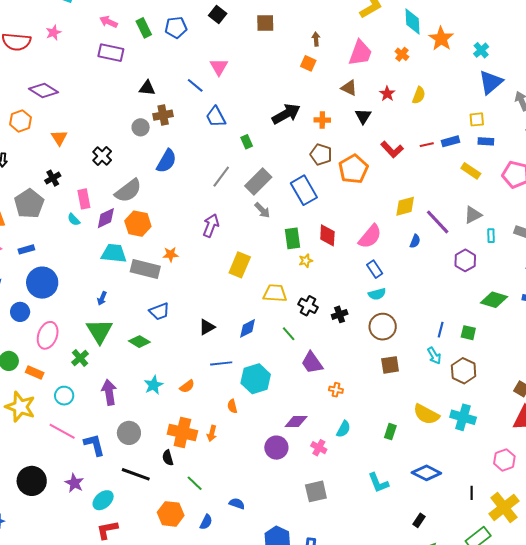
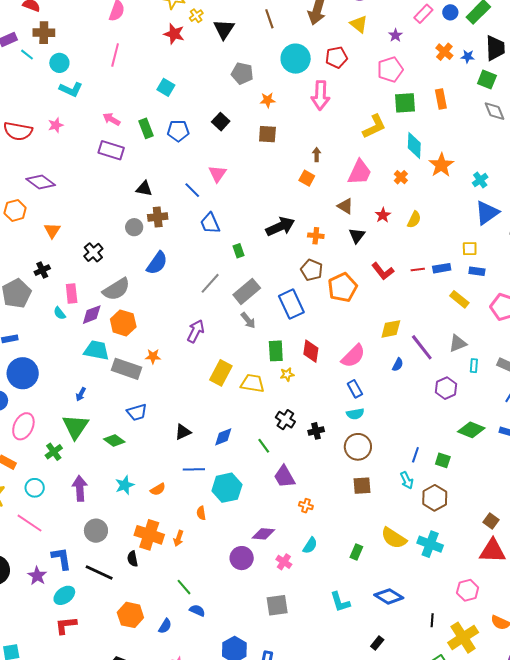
yellow trapezoid: (275, 293) -> (252, 383), moved
blue L-shape: (94, 445) -> (61, 558), moved
green line: (195, 483) -> (184, 587), moved

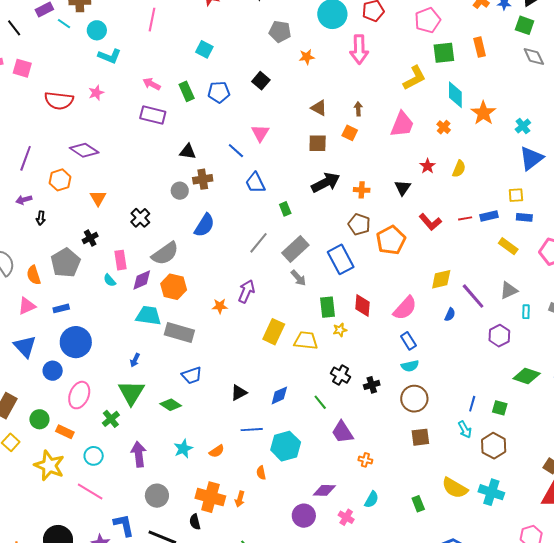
brown square: (267, 134) -> (318, 143), moved
brown triangle: (345, 206) -> (319, 108), moved
orange star: (153, 356) -> (220, 306), moved
green rectangle: (356, 552) -> (418, 504), turned -42

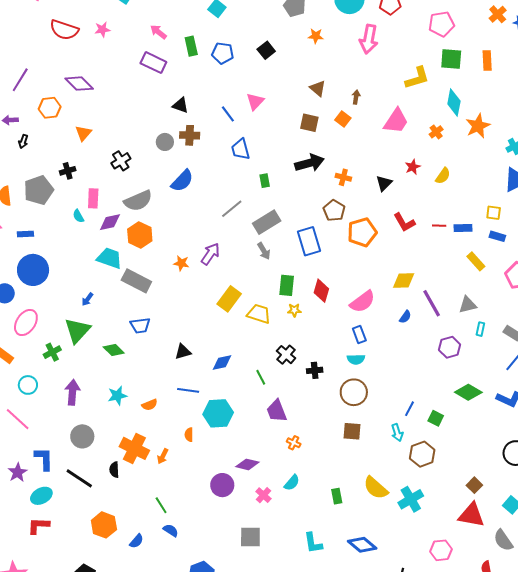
cyan cross: (491, 492) -> (411, 499), turned 30

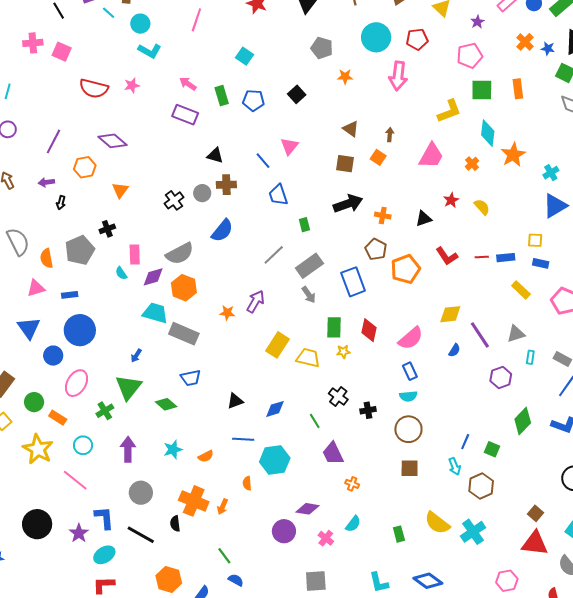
black cross: (121, 161) -> (174, 200), moved
yellow semicircle: (443, 176) -> (482, 207), turned -72
black triangle: (384, 183) -> (424, 219), turned 30
green diamond: (468, 392) -> (523, 421), turned -72

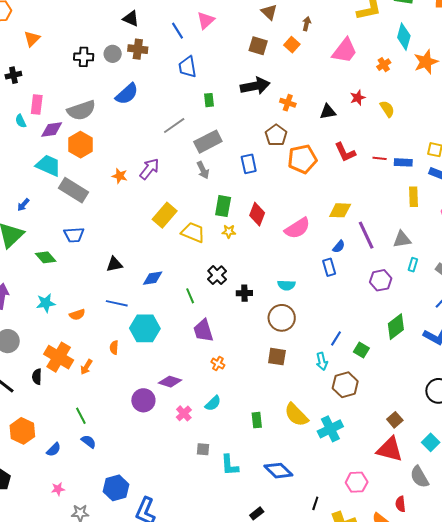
black cross: (174, 200) -> (84, 57), turned 30
blue rectangle: (353, 282) -> (249, 164), size x0.7
yellow rectangle: (521, 290) -> (413, 197), turned 36
blue rectangle: (410, 371) -> (329, 267), moved
gray square: (316, 581) -> (203, 449), moved, size x0.6

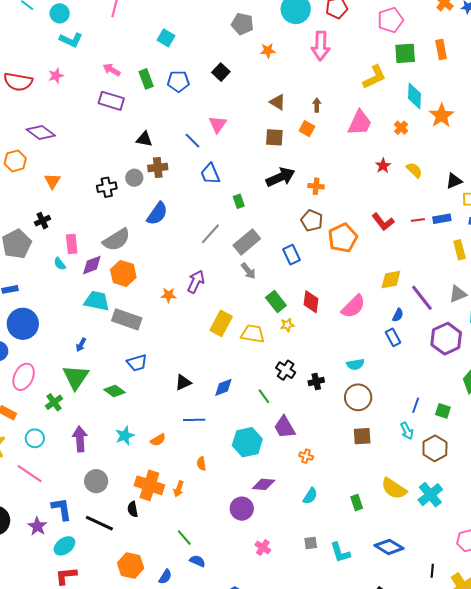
black triangle: (328, 112) -> (454, 181), moved
green rectangle: (223, 206) -> (276, 301), turned -35
purple hexagon: (381, 280) -> (446, 339), size x1.4
cyan hexagon: (145, 328) -> (247, 442), moved
pink cross: (184, 413) -> (263, 548), moved

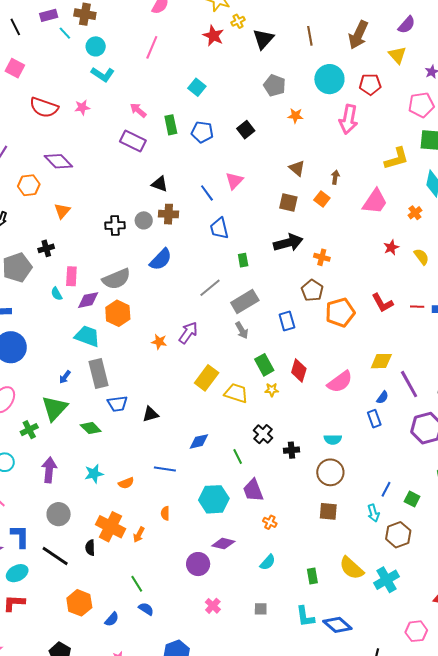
gray rectangle: (127, 319) -> (98, 374), moved, turned 48
black triangle: (183, 382) -> (150, 414), moved
cyan L-shape: (340, 552) -> (305, 616), moved

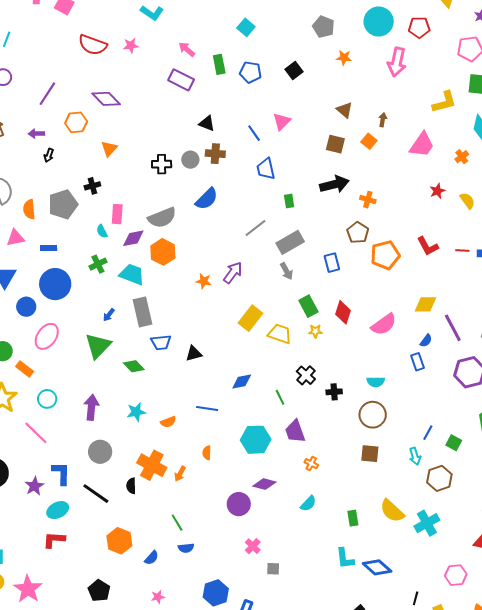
green cross: (29, 430) -> (98, 264), moved
blue semicircle: (146, 609) -> (186, 548), turned 140
gray square: (261, 609) -> (273, 569), moved

